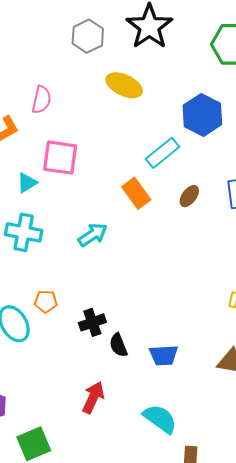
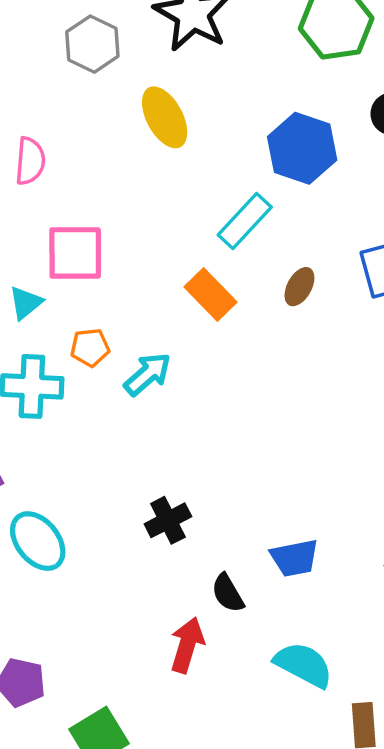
yellow ellipse: (124, 85) -> (165, 117), turned 45
orange pentagon: (46, 301) -> (90, 347), moved
black semicircle: (118, 345) -> (228, 593), moved

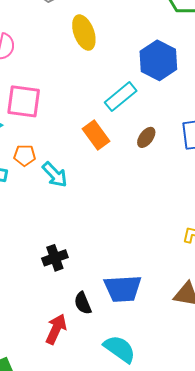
cyan arrow: (148, 374) -> (55, 175), turned 80
blue trapezoid: (294, 558) -> (123, 289), size x1.4

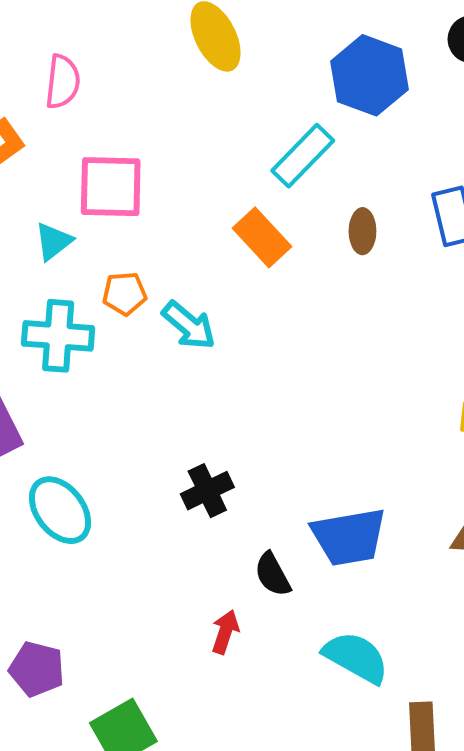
brown ellipse: (146, 137) -> (362, 231), turned -30
red arrow: (56, 329) -> (225, 632), size x0.7

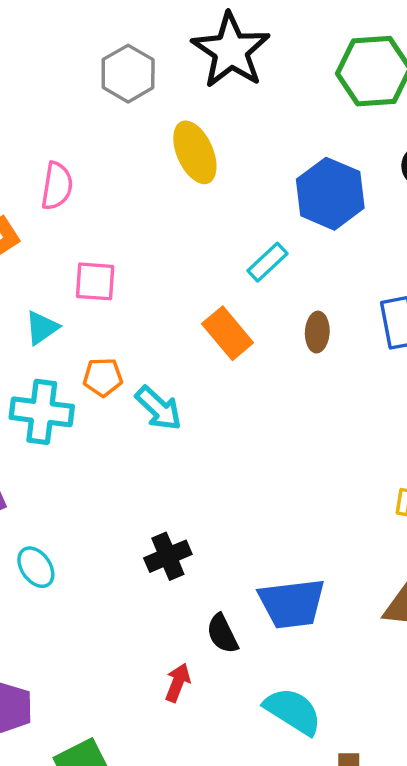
cyan rectangle: (303, 156) -> (267, 262), size x0.7
pink square: (111, 187) -> (95, 281), size x0.7
cyan ellipse: (60, 510) -> (36, 567), size x0.7

